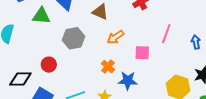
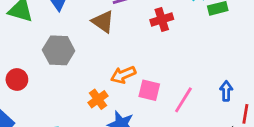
pink line: (166, 34) -> (183, 100), moved
orange arrow: (115, 37) -> (123, 75), moved

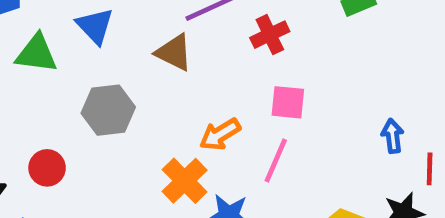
pink square: (149, 90) -> (288, 102), moved
orange cross: (98, 99) -> (185, 181), size x1.4
pink line: (183, 100) -> (276, 161), moved

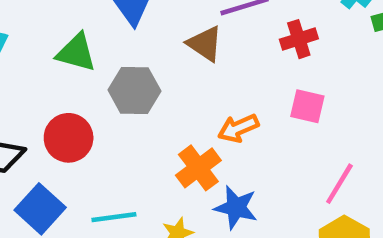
green triangle: (36, 54) -> (76, 52), moved
pink line: (276, 161) -> (339, 184), moved
red circle: (47, 168) -> (69, 138), size x1.4

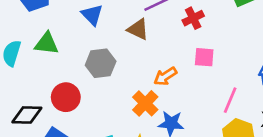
green triangle: (76, 52) -> (47, 43), moved

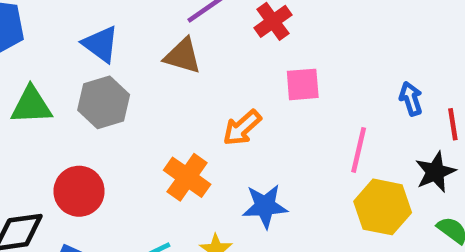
gray hexagon: (101, 63) -> (104, 102), moved
orange cross: (145, 103) -> (187, 177), moved

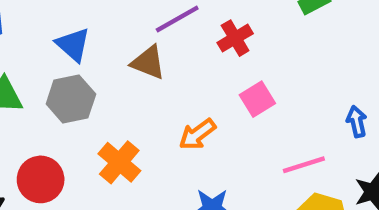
pink square: (303, 84) -> (257, 99), turned -32
pink line: (359, 150) -> (304, 165), turned 54
orange cross: (187, 177) -> (119, 162), moved

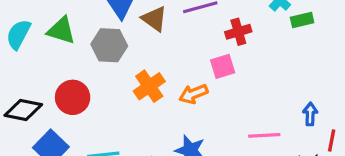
brown triangle: (148, 62) -> (154, 19), moved
pink square: (257, 99) -> (223, 66), moved
orange cross: (119, 162) -> (149, 86), moved

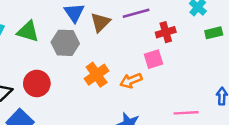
brown triangle: (154, 19) -> (100, 22), turned 40
green rectangle: (302, 20) -> (214, 33), moved

